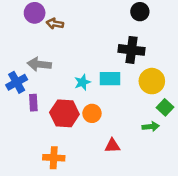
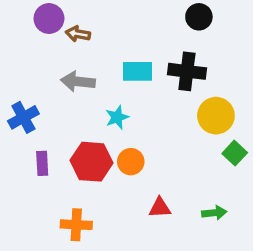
gray arrow: (39, 64) -> (78, 82), moved
cyan rectangle: (110, 79) -> (138, 71), moved
purple rectangle: (33, 103) -> (42, 163), moved
green arrow: (151, 127) -> (214, 213), moved

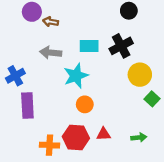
black cross: (187, 71) -> (121, 46), turned -35
cyan star: (117, 117) -> (76, 76), size x1.6
red hexagon: (92, 162) -> (76, 137), moved
purple rectangle: (42, 163) -> (27, 105), size x1.6

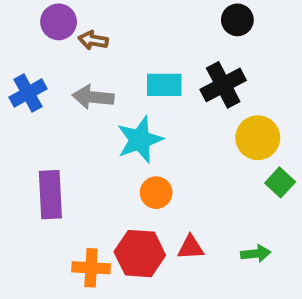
blue cross: (15, 76) -> (28, 93), moved

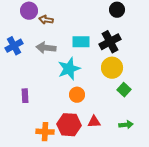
yellow circle: (258, 138) -> (112, 68), moved
green square: (280, 182) -> (124, 90), moved
purple rectangle: (50, 195) -> (25, 96), size x0.6

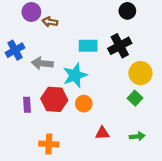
gray arrow: (46, 48) -> (42, 63), moved
yellow circle: (112, 68) -> (140, 73), moved
red hexagon: (69, 125) -> (54, 99), moved

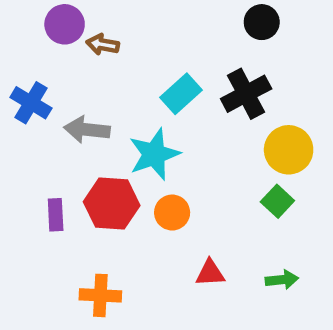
cyan rectangle: (88, 46) -> (181, 94), turned -42
blue cross: (15, 50) -> (31, 103), turned -30

